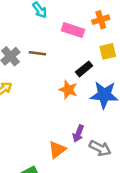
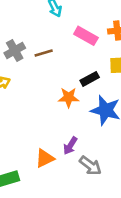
brown line: (37, 53) -> (44, 53), turned -35
orange star: (68, 90) -> (69, 97), turned -30

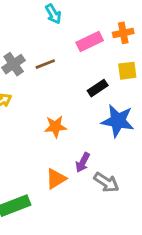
pink rectangle: (86, 36) -> (90, 42), turned -50
orange star: (69, 97) -> (55, 127), moved

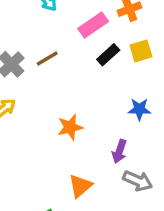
black rectangle: (98, 88) -> (108, 55), moved
blue star: (118, 121) -> (139, 109), size x0.6
purple arrow: (83, 163) -> (119, 151), moved

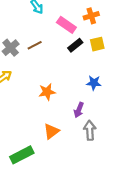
pink rectangle: (93, 25) -> (66, 25), turned 66
gray arrow: (138, 181) -> (90, 130), turned -120

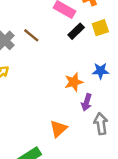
brown line: (35, 45) -> (31, 35), turned 72
orange star: (47, 92) -> (74, 82), moved

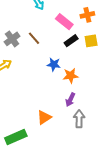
blue star: (100, 71) -> (54, 64), moved
orange star: (74, 82) -> (71, 76), moved

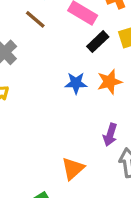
brown line: (34, 38) -> (35, 19), moved
orange star: (71, 76) -> (109, 82), moved

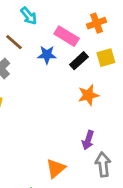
brown line: (35, 19) -> (14, 42), moved
blue star: (76, 83) -> (47, 55), moved

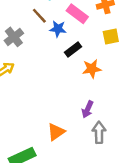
brown line: (14, 42) -> (39, 16), moved
black rectangle: (79, 61) -> (73, 49), moved

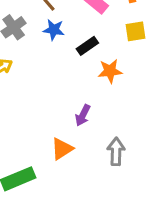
blue star: (58, 29) -> (54, 30), moved
purple arrow: (88, 109) -> (83, 115), moved

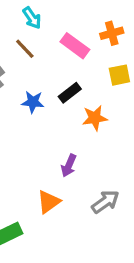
blue star: (54, 30) -> (33, 102), moved
gray arrow: (116, 151) -> (105, 202), turned 56

